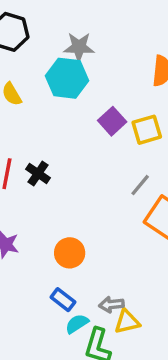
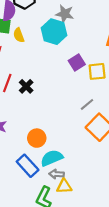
blue rectangle: (63, 300) -> (28, 166), size x1.5
cyan semicircle: (77, 324) -> (52, 158), moved, size x1.5

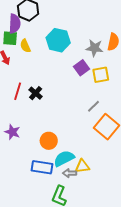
gray star: (65, 14) -> (95, 48), moved
blue rectangle: (28, 166) -> (42, 167), turned -35
yellow triangle: (64, 186) -> (82, 166), moved

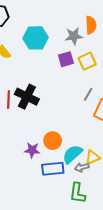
purple square: (81, 68) -> (66, 59), turned 35
black cross: (36, 93) -> (27, 97), size x1.6
purple star: (12, 132) -> (32, 150), moved

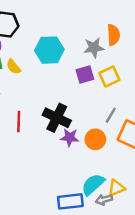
black cross: (27, 97) -> (57, 118), moved
orange circle: (53, 141) -> (95, 139), moved
purple star: (32, 150) -> (70, 137), moved

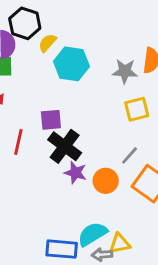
yellow semicircle: (13, 67) -> (47, 43), moved, turned 70
purple square: (85, 75) -> (51, 120), moved

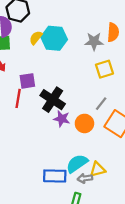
yellow semicircle: (47, 43) -> (36, 38), moved
purple square: (51, 120) -> (27, 81), moved

